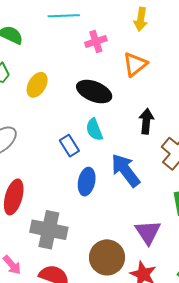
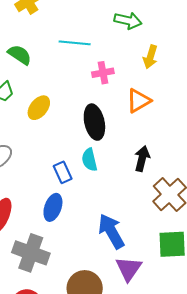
black ellipse: (94, 92) -> (94, 122), turned 48
blue arrow: (126, 170) -> (111, 231), moved
blue ellipse: (87, 182) -> (53, 207), moved

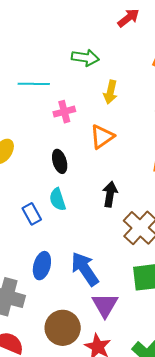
black ellipse: (94, 122) -> (60, 161), size x0.7
blue ellipse: (53, 207) -> (42, 266), moved

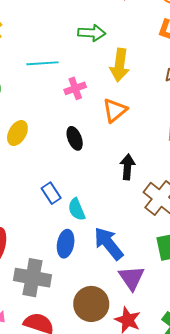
yellow arrow: (110, 92) -> (120, 65), size x1.4
cyan semicircle: (58, 199) -> (77, 209), moved

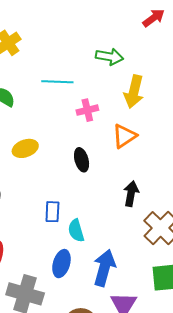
yellow ellipse: (17, 133) -> (25, 148), turned 35
blue rectangle: (51, 193) -> (52, 212), turned 30
blue arrow: (109, 243) -> (104, 268), turned 48

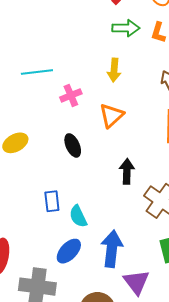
green arrow: (110, 57) -> (126, 28), moved
yellow arrow: (134, 92) -> (114, 70), size x0.7
blue ellipse: (61, 264) -> (69, 251), turned 36

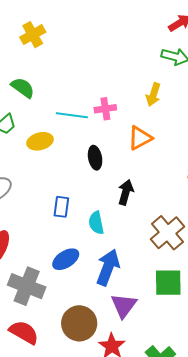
cyan line: (37, 72) -> (72, 115), moved
black arrow: (127, 171) -> (126, 192), moved
cyan semicircle: (78, 216) -> (96, 223), moved

